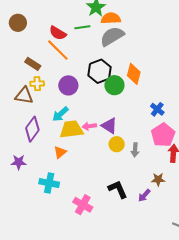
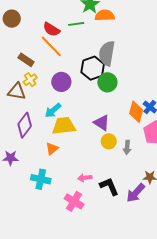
gray semicircle: (112, 36) -> (107, 53), moved, turned -50
orange diamond: (134, 74) -> (136, 112), moved
yellow cross: (37, 84) -> (30, 80), turned -32
pink arrow: (89, 126) -> (85, 178), moved
purple arrow: (144, 195) -> (136, 193), size x1.5

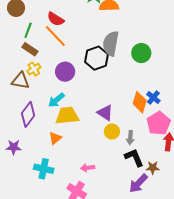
green line: (76, 24) -> (28, 30), moved, turned -63
green circle: (107, 82) -> (141, 53), moved
black L-shape: (109, 186) -> (134, 157), moved

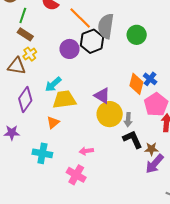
orange line: (55, 36) -> (80, 18), moved
purple circle: (65, 72) -> (69, 49), moved
yellow circle: (112, 132) -> (110, 114), size x1.6
purple arrow: (138, 183) -> (155, 164), moved

